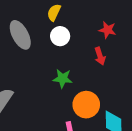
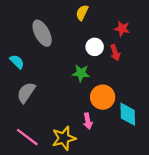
yellow semicircle: (54, 12) -> (82, 13), moved
white circle: (60, 36) -> (95, 47), moved

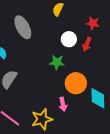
red arrow: (115, 53) -> (87, 44), turned 40

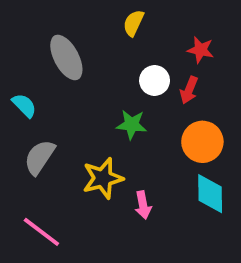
orange circle: (76, 83) -> (202, 142), moved
yellow star: (42, 119) -> (103, 178), moved

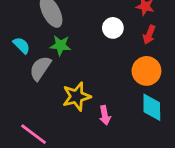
red arrow: (189, 90) -> (149, 35), moved
green star: (132, 125) -> (60, 45), moved
gray semicircle: (40, 157) -> (40, 68), moved

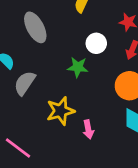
green star: (60, 45) -> (78, 67), moved

